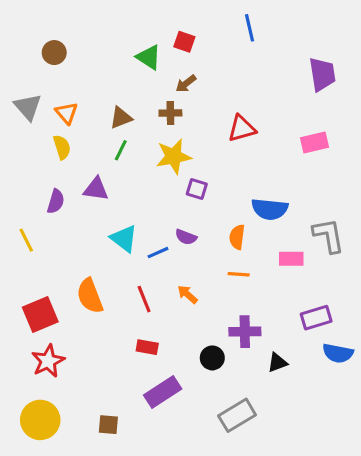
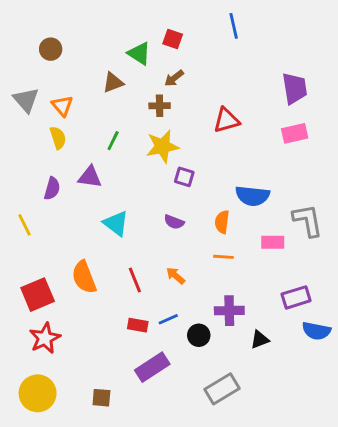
purple trapezoid: (322, 74) -> (295, 88), moved
brown triangle: (121, 118) -> (113, 83), moved
blue line: (158, 253) -> (168, 319), moved

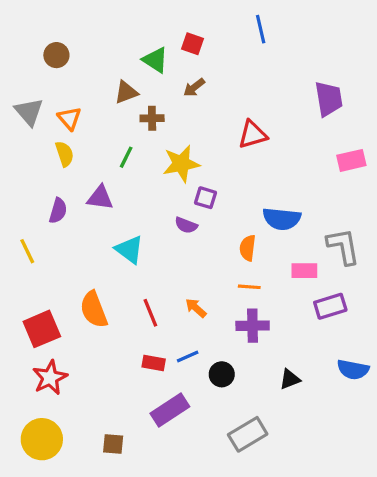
brown cross: (160, 106) -> (152, 118), moved
pink rectangle: (295, 133) -> (351, 160), moved
purple semicircle: (174, 222) -> (186, 225), moved
purple rectangle: (296, 297) -> (330, 306), moved
purple cross: (229, 311) -> (253, 326), moved

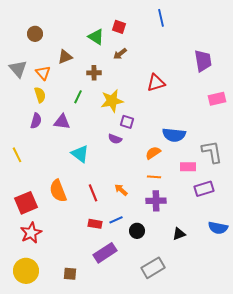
brown triangle: (126, 92) -> (65, 57), moved
purple semicircle: (58, 211) -> (36, 121), moved
orange semicircle: (248, 248) -> (153, 153), turned 49

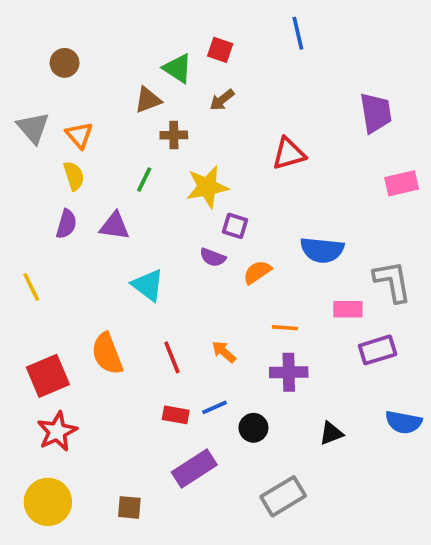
brown triangle: (65, 57) -> (148, 100), moved
orange semicircle: (153, 153) -> (257, 272), moved

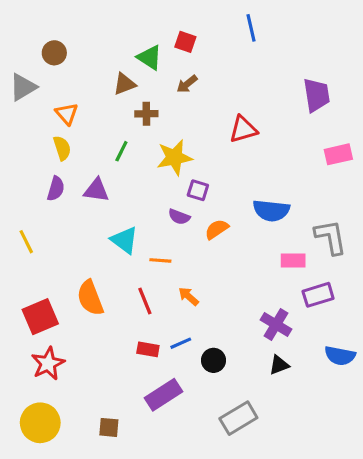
gray triangle: (33, 128) -> (23, 87), moved, turned 40
orange line: (285, 328) -> (160, 260), moved
purple cross: (289, 372) -> (276, 324), moved, turned 32

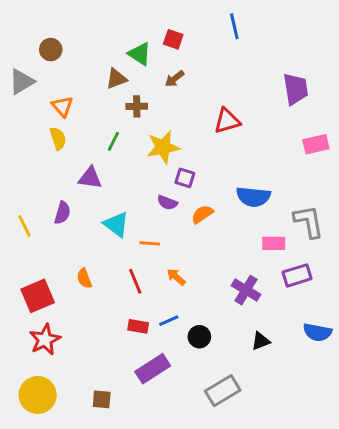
purple semicircle: (56, 189) -> (62, 213), moved
orange semicircle: (90, 298) -> (84, 278), size x0.6
purple cross: (276, 324) -> (246, 290), moved

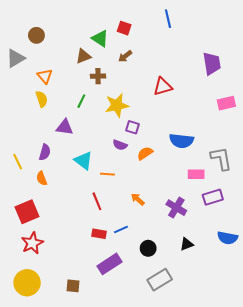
orange arrow: (176, 277) -> (138, 199), moved
orange semicircle: (84, 278) -> (42, 178), moved
black circle: (199, 337) -> (148, 248), moved

